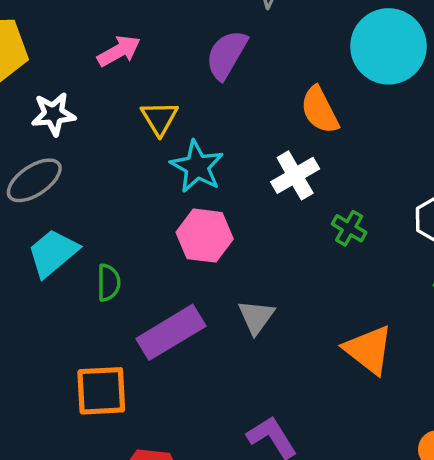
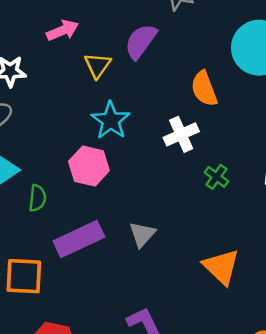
yellow triangle: (159, 118) -> (97, 65), moved
pink hexagon: (205, 236) -> (89, 166), moved

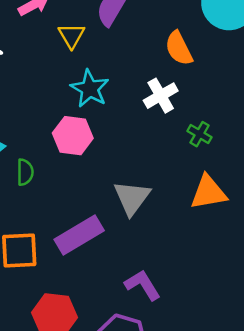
gray triangle: (142, 234) -> (132, 198), size x1.4
purple rectangle: (79, 239) -> (79, 235), moved
orange triangle: (221, 267) -> (208, 192), moved, turned -48

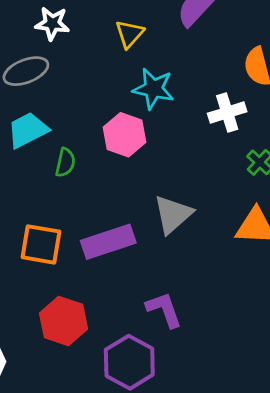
yellow triangle: (71, 36) -> (130, 34), moved
cyan star: (90, 89) -> (153, 89), turned -30

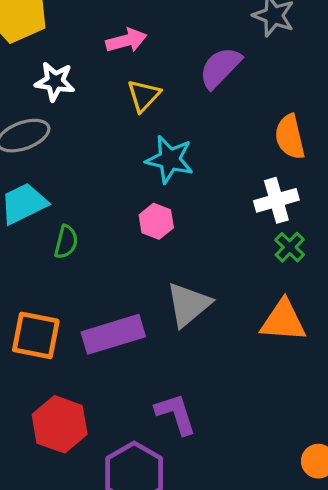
white cross: (227, 112) -> (276, 200), moved
pink hexagon: (125, 135) -> (156, 221), moved, size x0.7

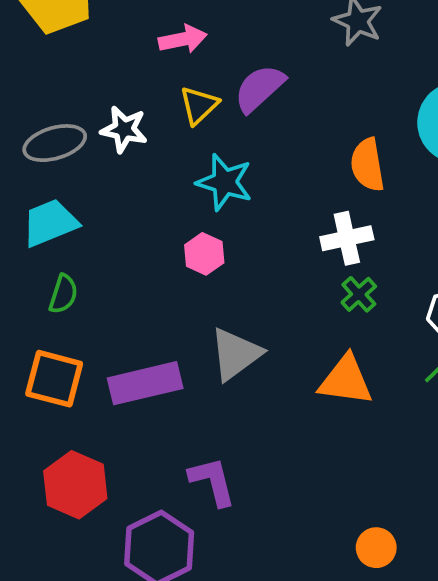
purple semicircle: (220, 68) -> (259, 88), moved
white star: (55, 82) -> (124, 129), moved
green semicircle: (66, 242) -> (63, 294), moved

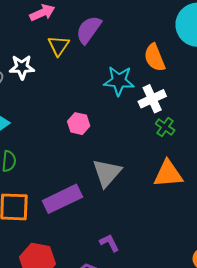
cyan star: (225, 182) -> (119, 81), moved
purple L-shape: (212, 481) -> (109, 243), size x0.7

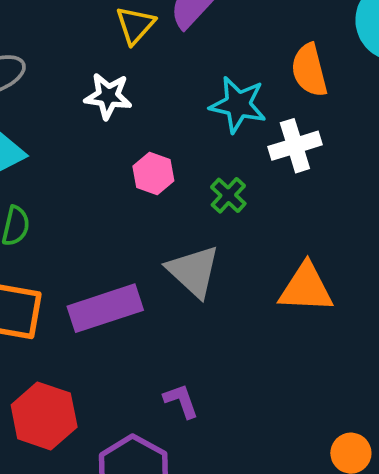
white star: (22, 67) -> (108, 96), moved
green cross: (165, 127) -> (228, 195), moved
gray triangle: (107, 173) -> (193, 271), turned -36

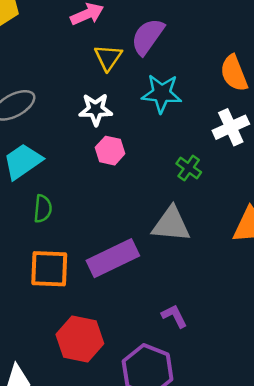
cyan star: (238, 105) -> (162, 93), moved
pink hexagon: (153, 174) -> (110, 151), moved
gray triangle: (193, 271) -> (171, 224), turned -30

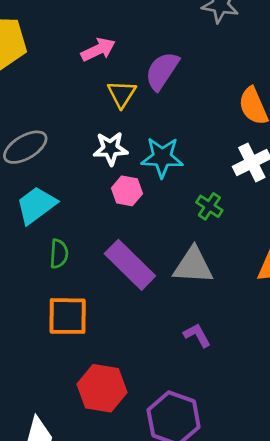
cyan star: (162, 93) -> (162, 157), moved
purple rectangle: (113, 258) -> (130, 265), moved, turned 72
purple L-shape: (174, 316) -> (197, 335), moved

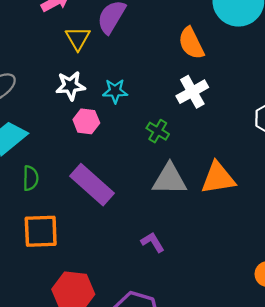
cyan star: (162, 157) -> (115, 91), size x0.7
gray triangle: (193, 266) -> (170, 179), moved

